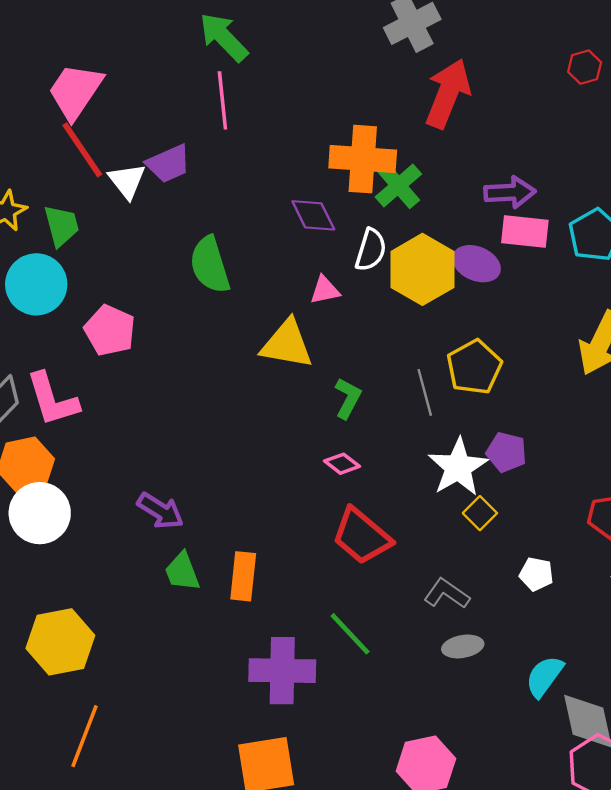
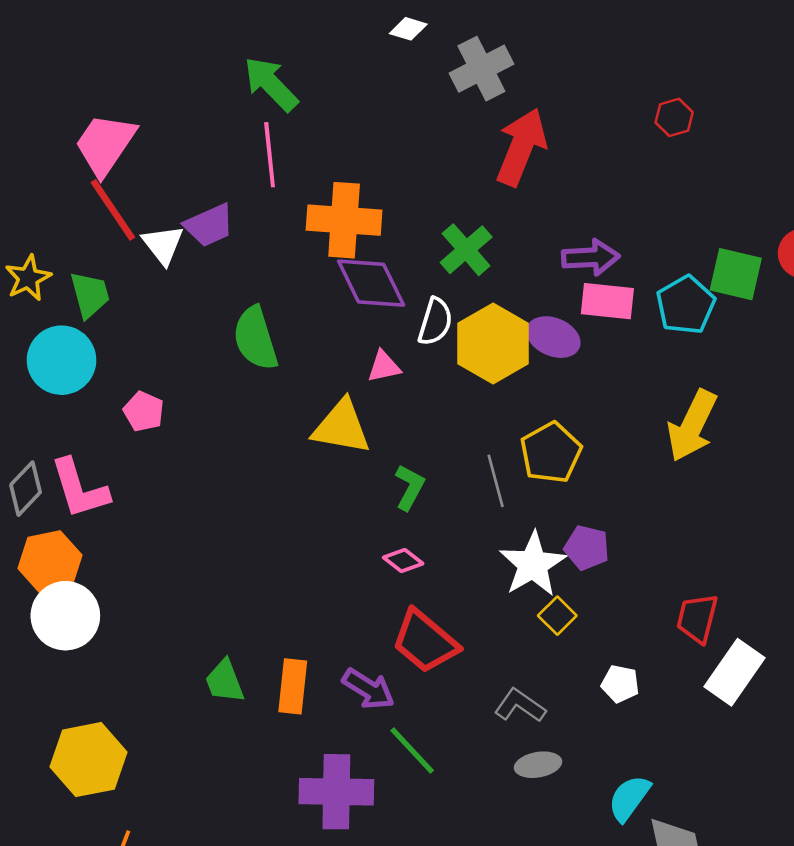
orange cross: (363, 159) -> (344, 220), moved
purple diamond: (313, 215) -> (371, 283), size x1.4
pink pentagon: (110, 330) -> (144, 412), size x0.7
purple arrow: (160, 511) -> (368, 689), moved

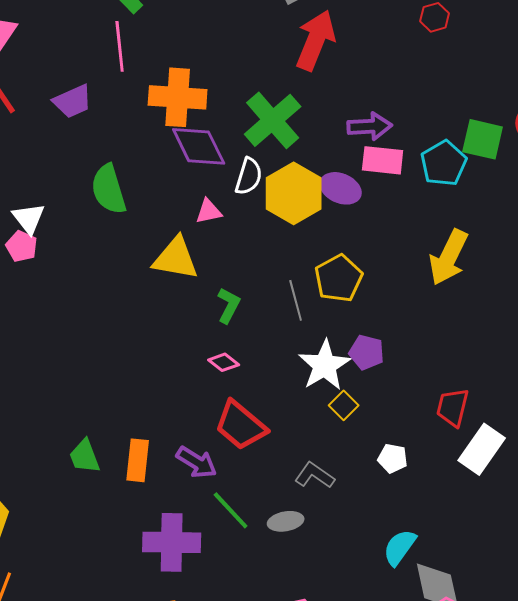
white triangle: (163, 245) -> (29, 218), moved
green cross: (466, 250) -> (273, 120), size x1.4
gray ellipse: (538, 765) -> (286, 521), moved

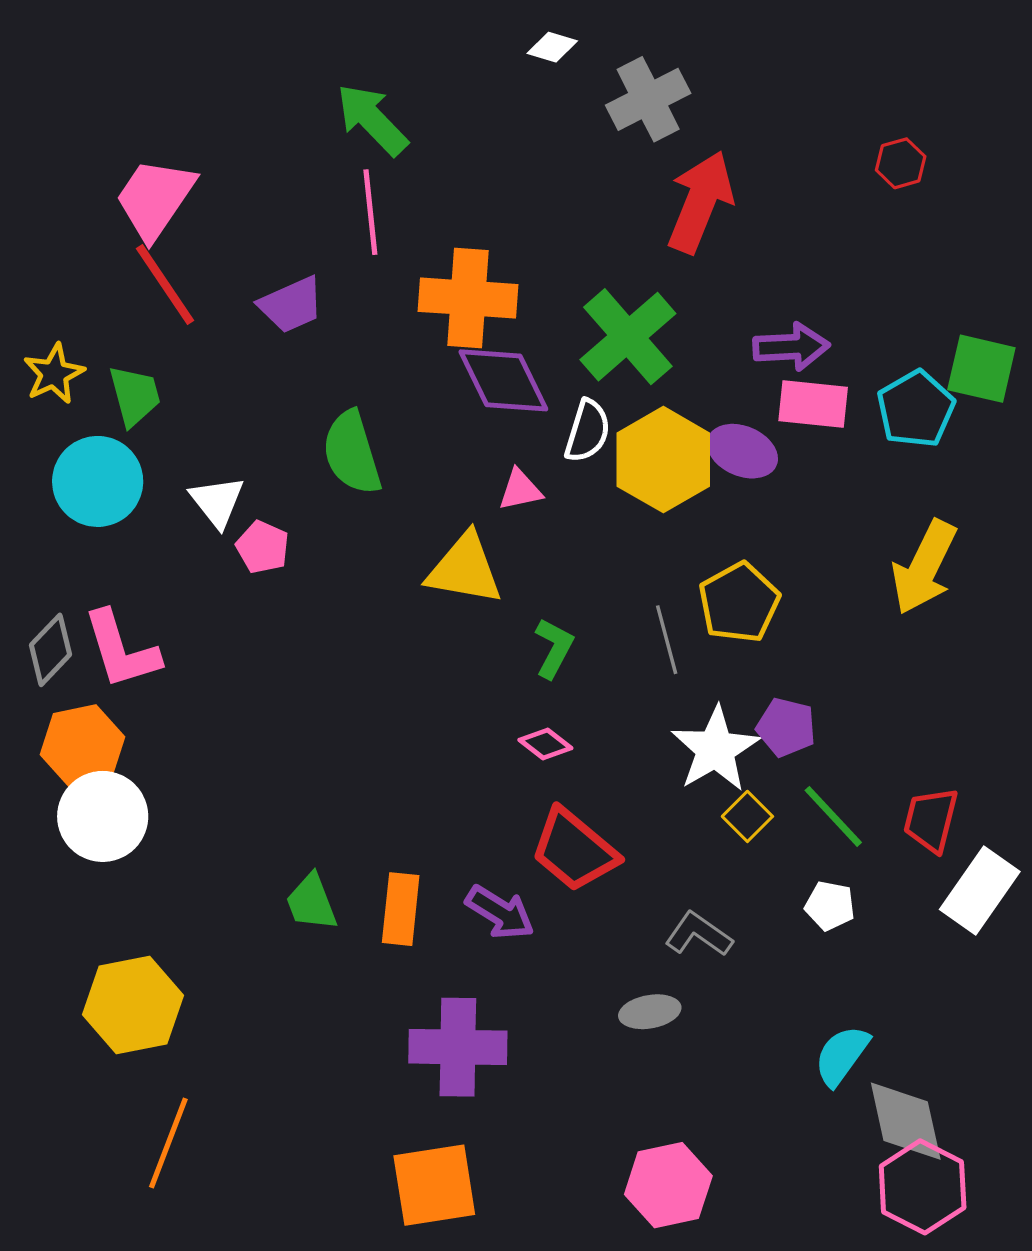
pink pentagon: (22, 246) -> (263, 547), moved
green line: (231, 510) -> (833, 816), moved

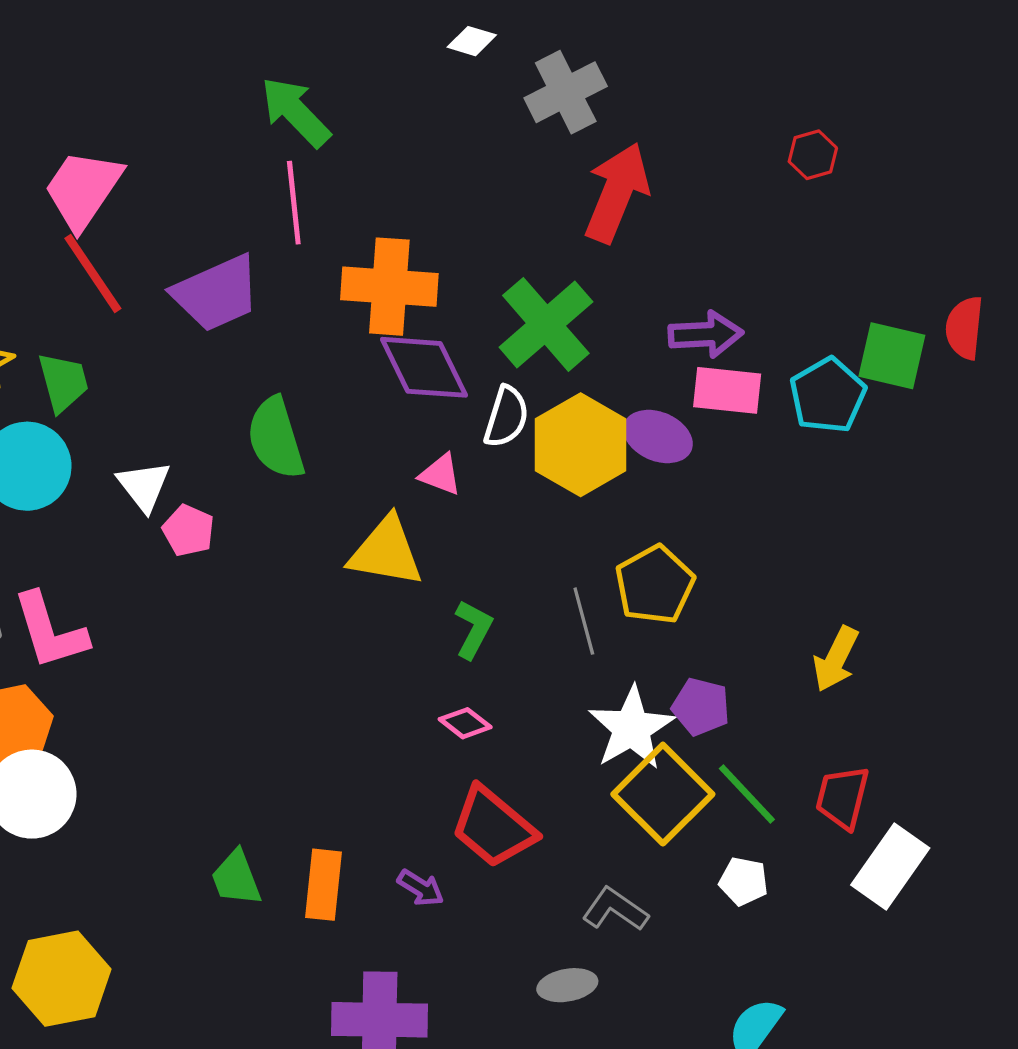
purple trapezoid: (291, 305) -> (216, 293), size x1.4
pink triangle: (520, 490) -> (440, 474), turned 33
yellow arrow: (924, 567) -> (836, 659), moved, size x0.7
yellow square: (747, 816) -> (663, 794), size x2.0
purple arrow: (500, 912) -> (421, 888), size x0.7

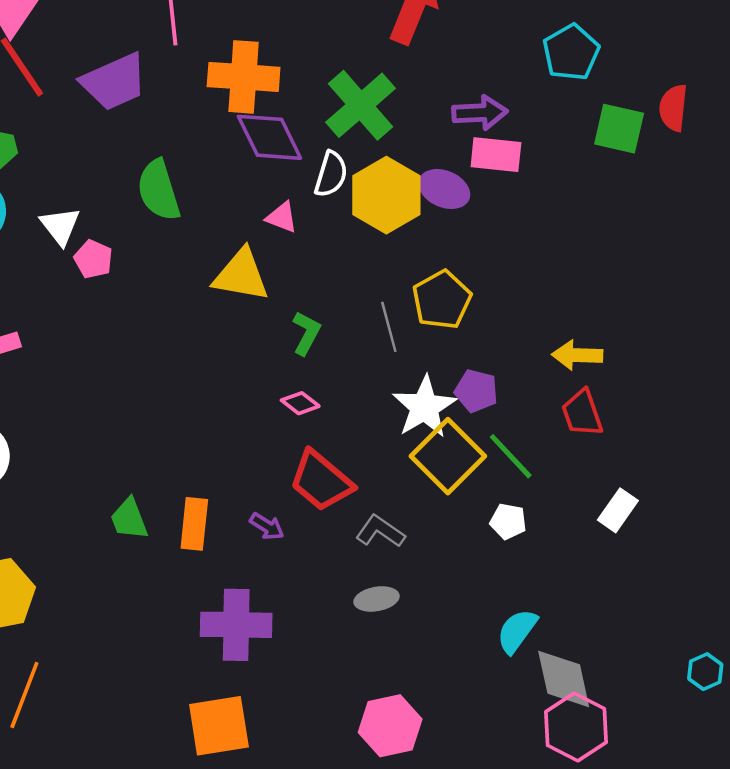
cyan pentagon: (828, 395) -> (571, 52), moved
yellow arrow: (836, 659) -> (577, 355), turned 66
red trapezoid: (842, 797) -> (582, 413), moved, turned -33
white rectangle: (890, 867) -> (618, 510), size x0.7
gray L-shape: (615, 909) -> (380, 531), moved

